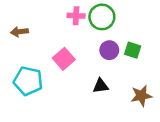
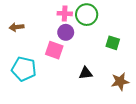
purple circle: (109, 50) -> (66, 32), moved
pink square: (64, 59) -> (54, 50), turned -30

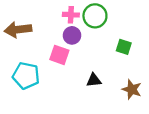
brown arrow: (17, 27) -> (18, 30), size x1.6
brown star: (120, 81) -> (132, 89), turned 30

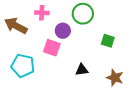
pink cross: (71, 15) -> (42, 13), moved
brown arrow: (18, 30) -> (16, 26), turned 35

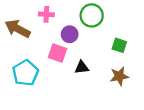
cyan pentagon: (23, 66) -> (25, 73), turned 30
black triangle: (82, 70) -> (82, 67), moved
brown star: (115, 78) -> (119, 76), moved, turned -30

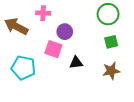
green circle: (92, 15) -> (108, 14), moved
green square: (119, 45) -> (111, 42), turned -32
cyan pentagon: (25, 73) -> (24, 68), turned -30

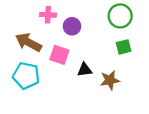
brown arrow: (16, 26) -> (28, 42), moved
purple circle: (65, 32) -> (72, 26), moved
brown star: (111, 71) -> (110, 80), moved

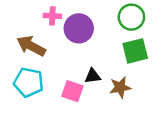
purple circle: (72, 26) -> (79, 28), size x1.5
green square: (124, 47) -> (135, 51), size x1.5
pink square: (59, 55) -> (72, 91), moved

